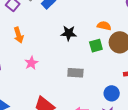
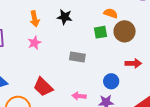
black star: (69, 33) -> (65, 17), moved
orange arrow: (19, 35) -> (35, 19), moved

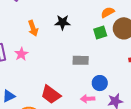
orange semicircle: (111, 13) -> (108, 12), turned -40
pink star: (34, 43) -> (21, 54), moved
blue circle: (111, 81) -> (100, 83), moved

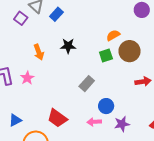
gray rectangle: (81, 60) -> (87, 84), turned -49

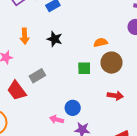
green square: (106, 56) -> (84, 68), moved
gray rectangle: (87, 84) -> (37, 76), moved
red trapezoid: (57, 118) -> (17, 91), moved

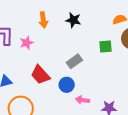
gray rectangle: (37, 76) -> (74, 61), moved
blue circle: (73, 108) -> (67, 85), moved

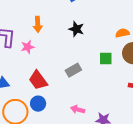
orange arrow: (43, 20) -> (38, 24), moved
blue circle: (67, 85) -> (38, 104), moved

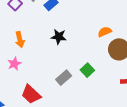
green square: (106, 59) -> (87, 70), moved, turned -32

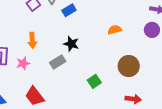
orange semicircle: (105, 32) -> (115, 30), moved
gray rectangle: (64, 78) -> (58, 62), moved

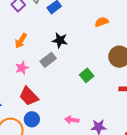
orange arrow: (32, 40) -> (21, 41), turned 42
pink star: (23, 63) -> (22, 68), moved

